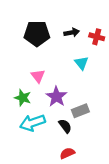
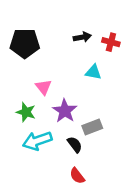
black pentagon: (37, 34) -> (25, 43), moved
cyan triangle: (81, 63) -> (93, 72), turned -40
red semicircle: (67, 153) -> (77, 176), turned -104

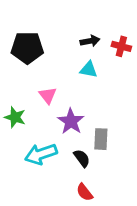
cyan triangle: (93, 72) -> (89, 70), moved
green star: (26, 112) -> (15, 117), moved
gray rectangle: (92, 127) -> (101, 139), turned -66

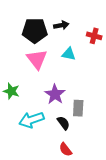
black arrow: (90, 41) -> (61, 25), moved
black pentagon: (27, 48) -> (35, 31), moved
pink triangle: (48, 95) -> (37, 59), moved, size x1.5

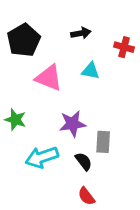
black pentagon: (35, 31) -> (24, 40), moved, turned -30
pink triangle: (37, 59) -> (49, 78), turned -30
purple star: (55, 94) -> (72, 124), turned 30

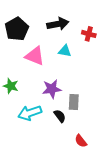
black arrow: (81, 33) -> (58, 24), size x1.5
red semicircle: (86, 196) -> (81, 141), moved

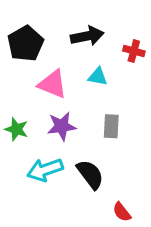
purple star: (52, 89) -> (62, 126), moved
gray rectangle: (74, 102) -> (111, 126), moved
black semicircle: (60, 116) -> (90, 174), size x1.5

